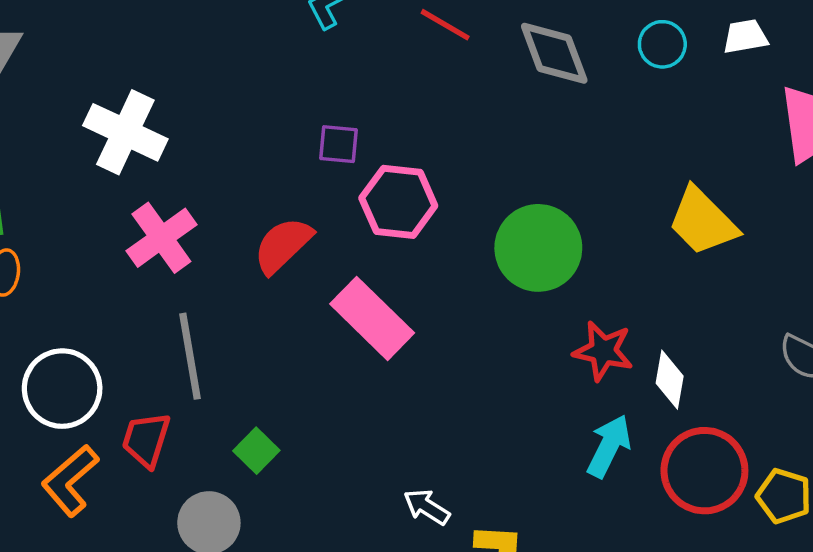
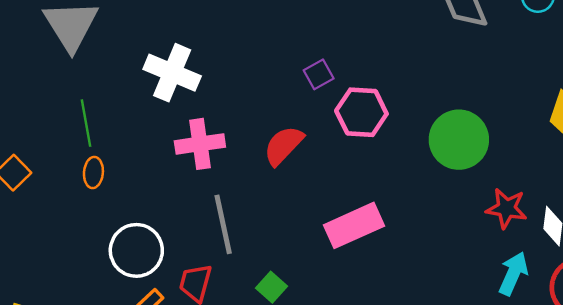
purple square: (338, 144) -> (319, 74), turned -32
pink cross: (161, 238) -> (200, 144), turned 30
pink rectangle: (372, 318) -> (354, 225), moved, turned -66

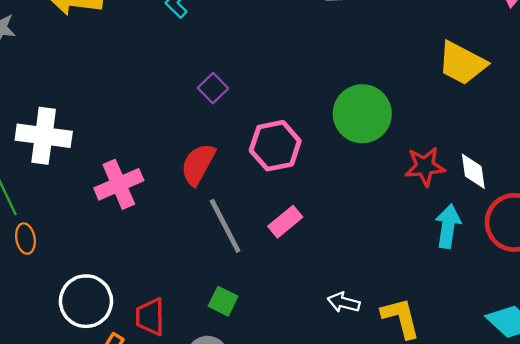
white cross: (172, 73) -> (44, 136), moved
pink hexagon: (361, 112) -> (275, 146), moved
gray line: (223, 224) -> (225, 226), moved
pink rectangle: (354, 225) -> (285, 222), size x0.6

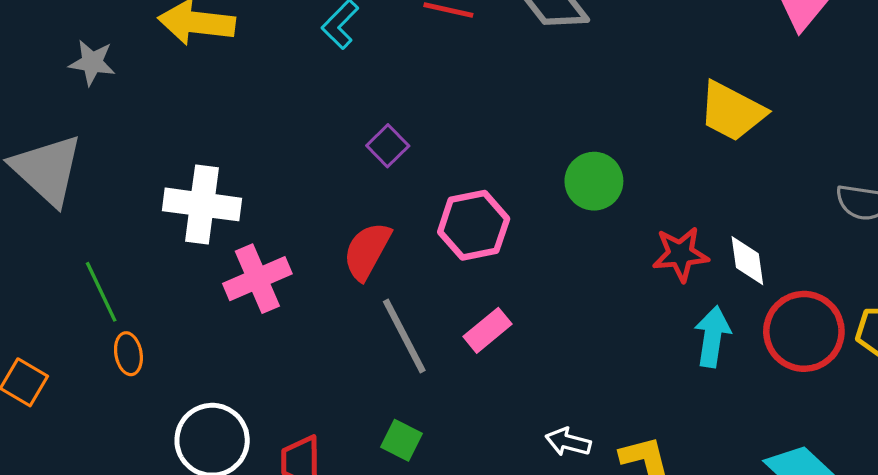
green circle: (362, 114) -> (594, 181), size x0.7
white cross: (44, 136) -> (202, 204), moved

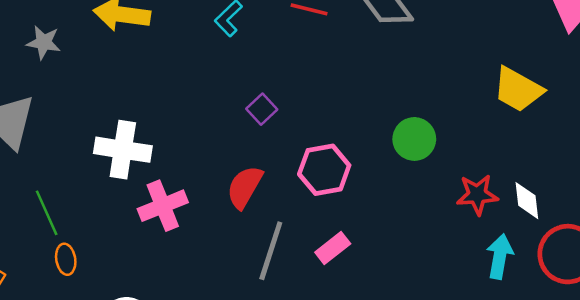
gray line: (404, 336) -> (271, 251), turned 44

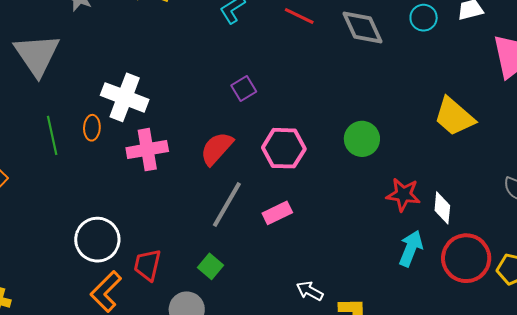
orange ellipse: (66, 259) -> (92, 128), moved

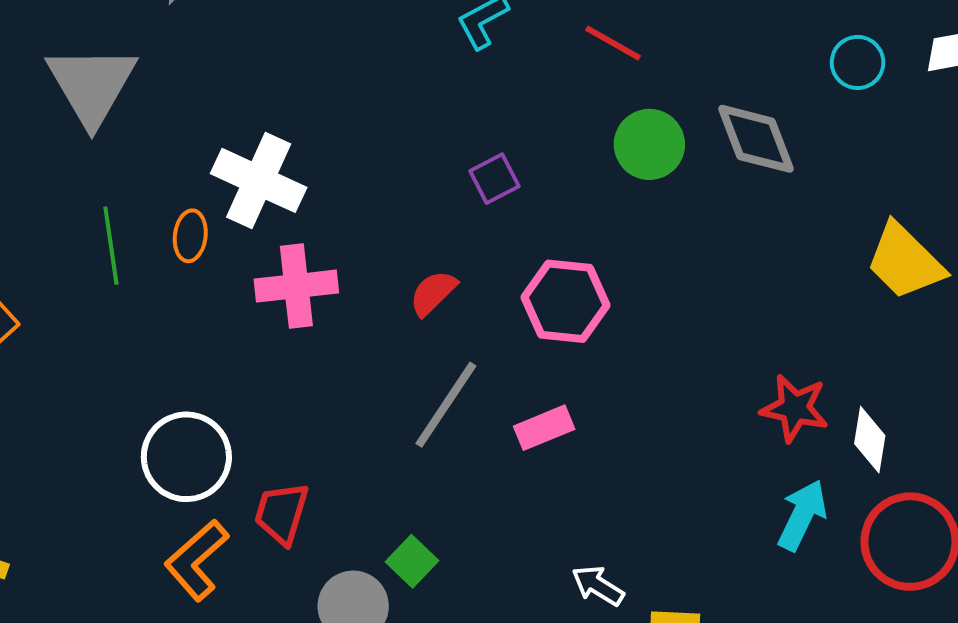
gray diamond: (362, 27) -> (756, 139), moved
green circle: (362, 139) -> (649, 144), moved
red semicircle: (217, 148) -> (433, 293), size x0.7
green square: (210, 266) -> (412, 561), moved

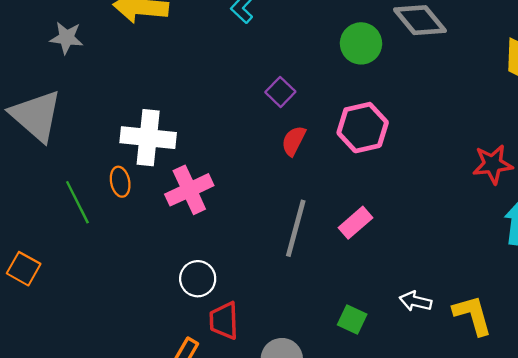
red semicircle: (433, 293) -> (294, 141), moved
pink hexagon: (566, 301) -> (363, 128), moved
white circle: (186, 457) -> (198, 279), moved, size x0.7
green square: (412, 561) -> (352, 319), moved

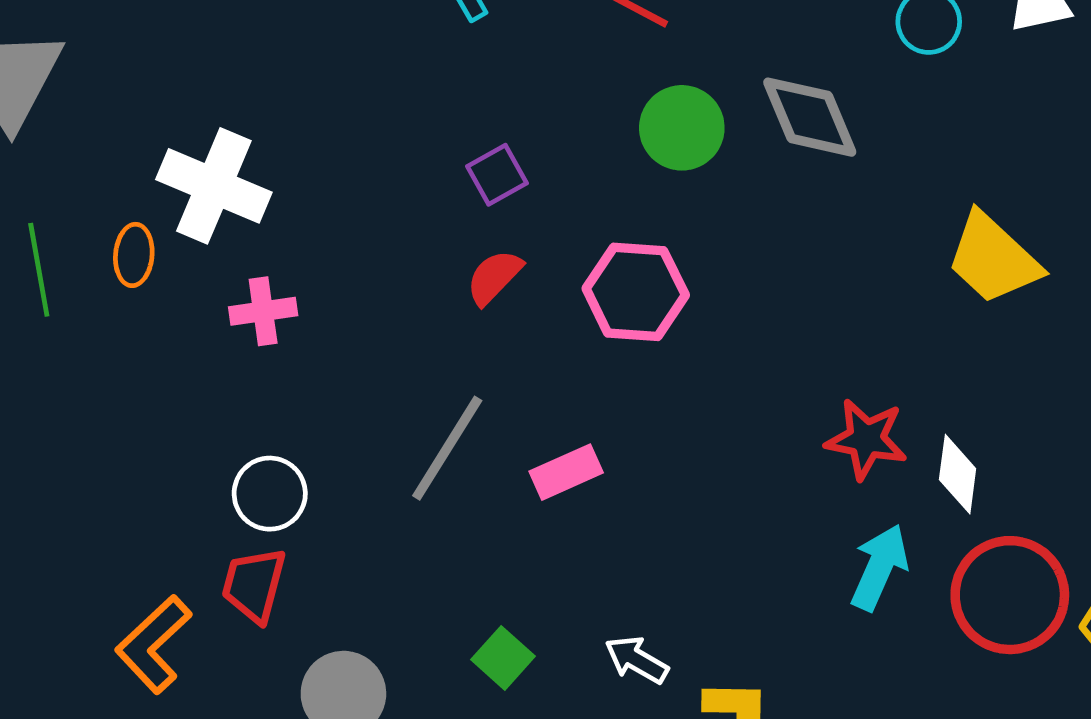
pink cross: (189, 190) -> (263, 311), size x0.7
white circle: (198, 279) -> (270, 494), moved

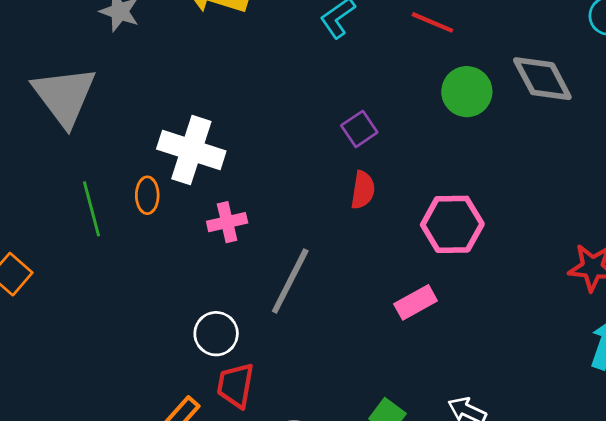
red semicircle: (494, 277) -> (363, 190), turned 150
pink hexagon: (636, 292) -> (452, 224), moved
gray line: (447, 448) -> (290, 281), moved
white circle: (270, 494) -> (216, 334), moved

